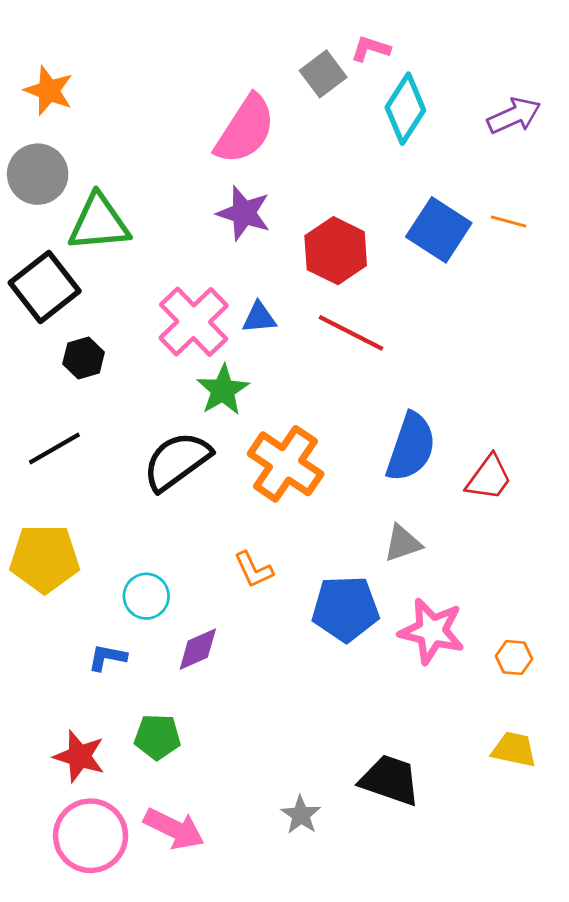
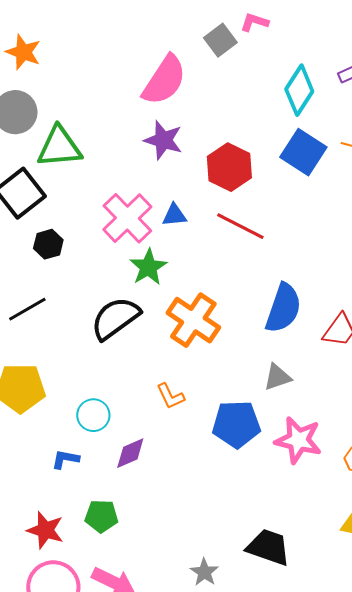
cyan diamond: (405, 109) -> (299, 90), moved

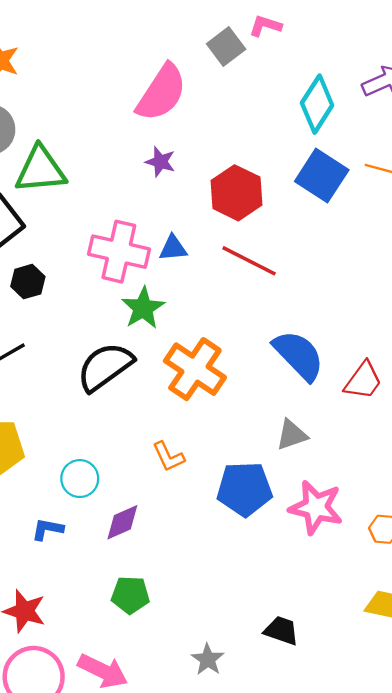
purple star: (163, 140) -> (160, 162), size x0.7
pink cross: (127, 218) -> (119, 252), turned -33
blue semicircle: (283, 308) -> (299, 355), turned -63
green pentagon: (101, 516) -> (130, 595), moved
black trapezoid: (268, 547) -> (281, 631), size x0.7

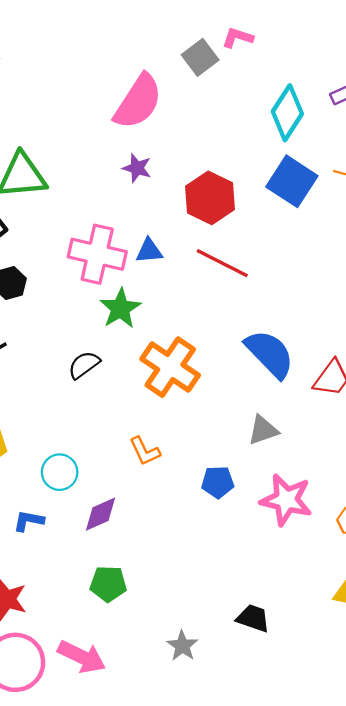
black semicircle: (105, 367) -> (84, 365), size x0.6
blue pentagon: (244, 489) -> (218, 482), size x0.6

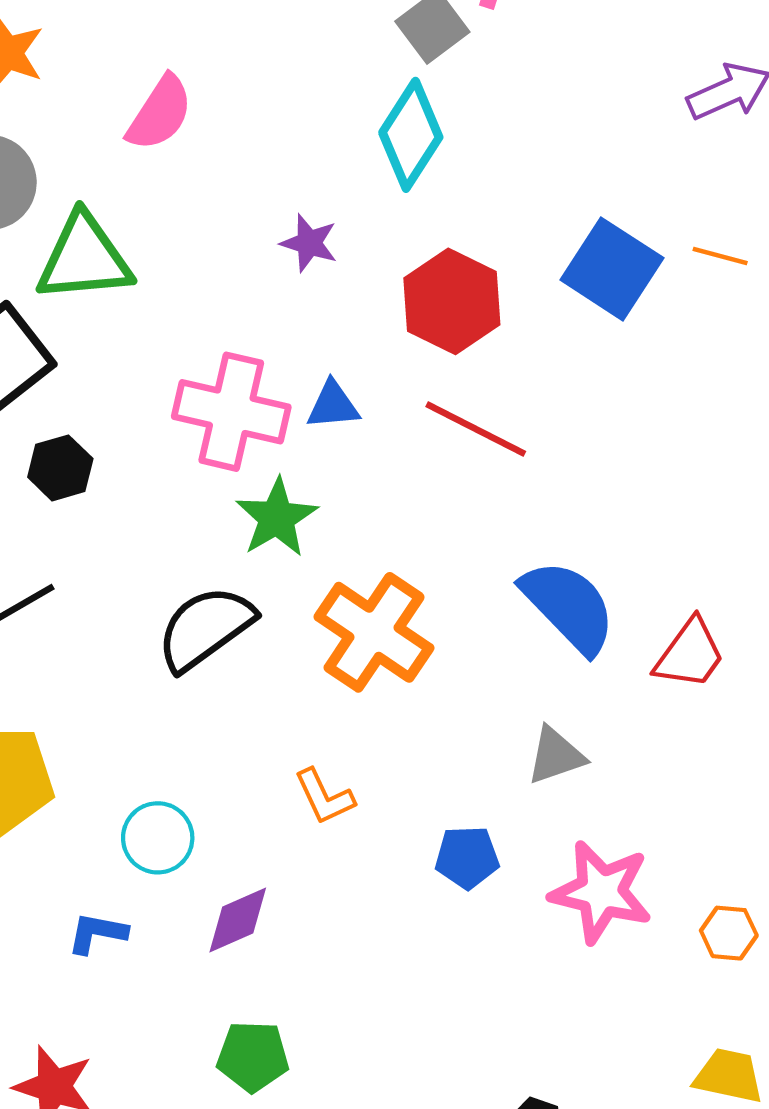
pink semicircle: (138, 102) -> (160, 113), moved, size x0.7
cyan diamond: (287, 113) -> (411, 135), moved
black semicircle: (84, 365) -> (205, 628), size x1.6

